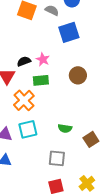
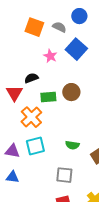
blue square: (69, 32) -> (76, 49), turned -30
pink star: (43, 59) -> (50, 56), moved
brown circle: (78, 75) -> (71, 92), moved

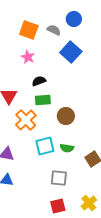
pink star: (50, 56) -> (28, 57), moved
black semicircle: (31, 78) -> (39, 81), moved
brown circle: (71, 92) -> (66, 116), moved
cyan square: (35, 146) -> (45, 146), moved

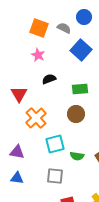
green rectangle: (43, 100) -> (80, 89), moved
green semicircle: (67, 148) -> (77, 156), moved
gray square: (59, 178) -> (55, 176), moved

